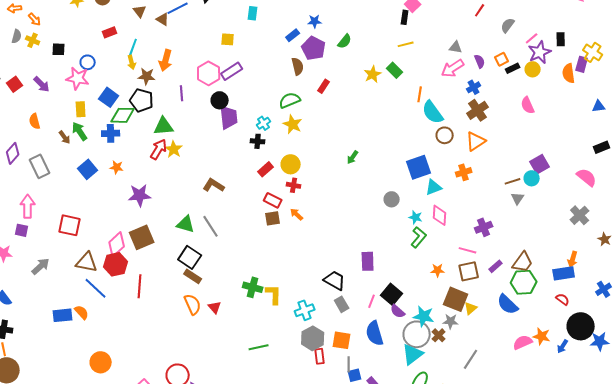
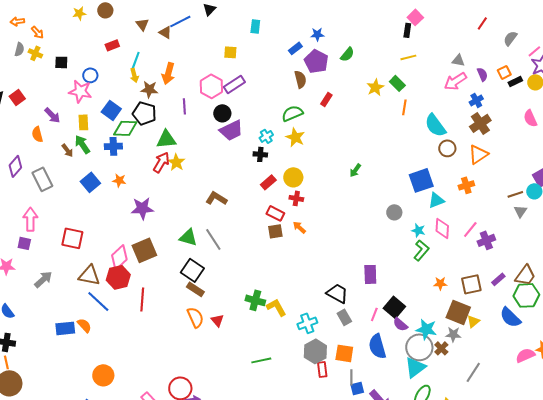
purple arrow: (42, 84) -> (52, 115), moved
orange line: (420, 94) -> (404, 107), moved
purple trapezoid: (229, 117) -> (231, 130), turned 70
pink line: (468, 250) -> (470, 229), moved, turned -66
yellow L-shape: (274, 294) -> (276, 307), turned -30

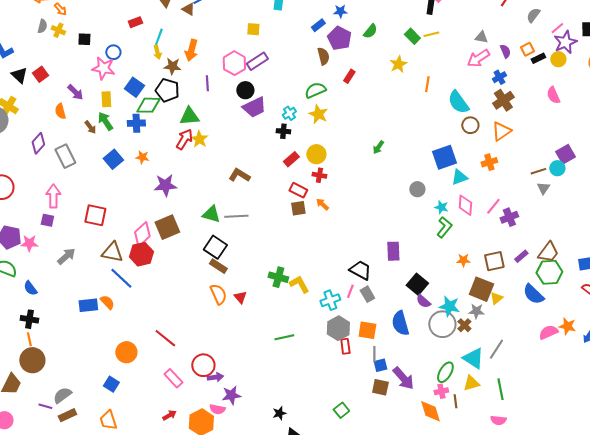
green rectangle: (397, 83) -> (412, 36), moved
gray line: (213, 239) -> (236, 216), turned -60
red line: (142, 299) -> (165, 338), moved, turned -55
pink line: (374, 314) -> (350, 291), moved
cyan triangle: (415, 367) -> (473, 358), moved, turned -50

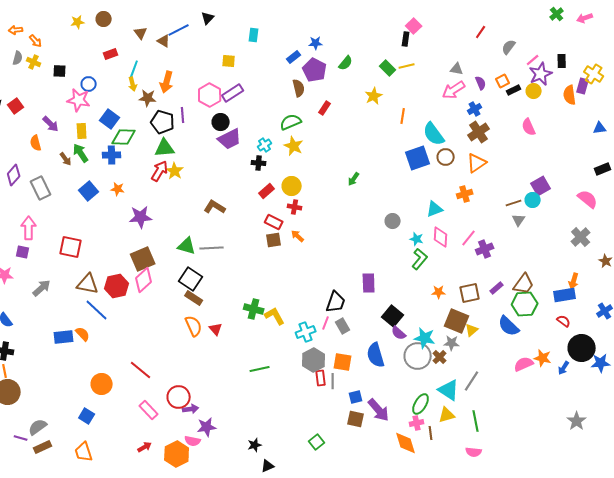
black pentagon: (167, 90) -> (163, 122), moved
blue square: (444, 157) -> (418, 158), moved
pink diamond: (142, 234) -> (144, 280), moved
black trapezoid: (360, 270) -> (336, 302), turned 80
gray line: (374, 354) -> (333, 381), moved

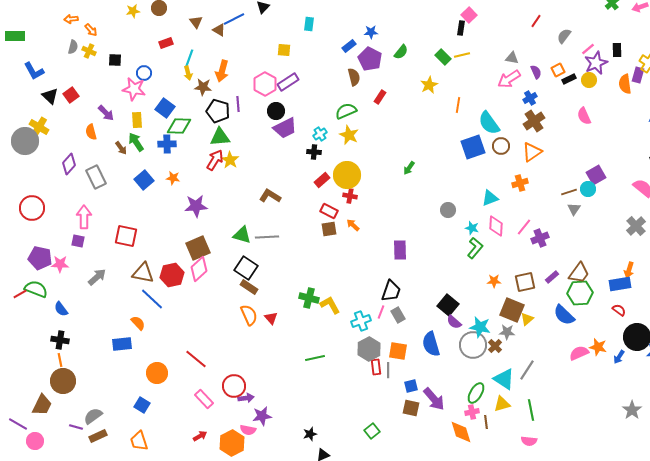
yellow circle: (292, 186) -> (347, 175), size x1.4
purple rectangle: (369, 283) -> (400, 250), moved
blue rectangle: (64, 337) -> (122, 344), moved

